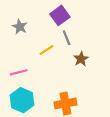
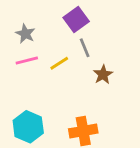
pink line: (19, 72) -> (27, 60), moved

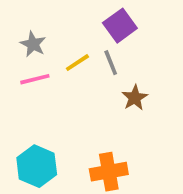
purple square: (76, 20) -> (120, 26), moved
yellow line: (59, 63) -> (77, 63), moved

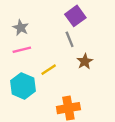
yellow line: (77, 63) -> (49, 70), moved
cyan hexagon: (37, 166) -> (23, 86), moved

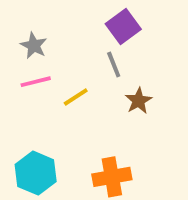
yellow line: (49, 70) -> (76, 97), moved
cyan hexagon: (23, 86) -> (36, 173), moved

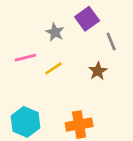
gray star: (34, 46) -> (55, 32), moved
gray line: (114, 65) -> (111, 42), moved

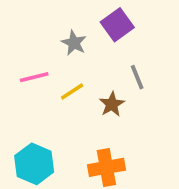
gray line: (111, 42) -> (137, 77), moved
brown star: (98, 71) -> (112, 104), moved

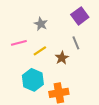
purple square: (117, 25) -> (80, 16), moved
cyan hexagon: (34, 164) -> (33, 80), moved

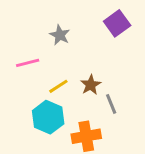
gray line: (76, 43) -> (111, 104), moved
yellow line: (40, 51) -> (58, 86), moved

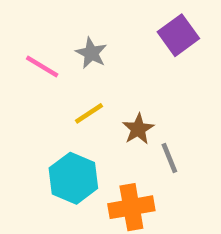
pink line: (28, 63) -> (42, 66), moved, turned 45
yellow line: (58, 86) -> (89, 113), moved

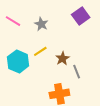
pink line: (42, 66) -> (13, 21), moved
cyan hexagon: (73, 178) -> (18, 61), moved

